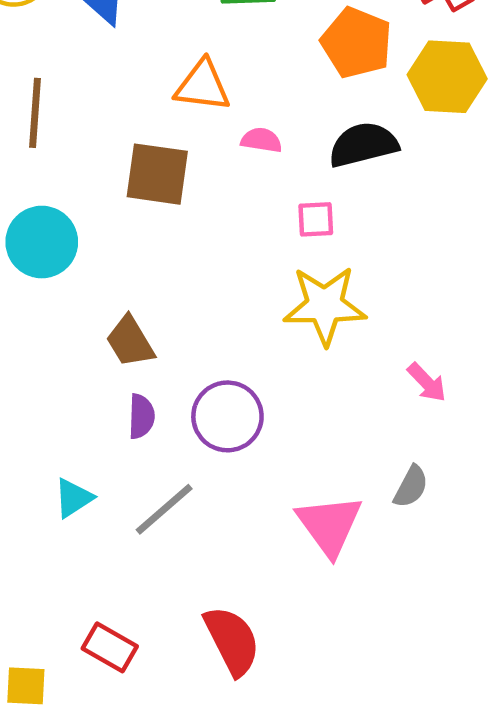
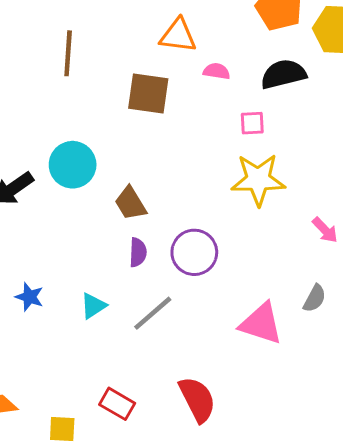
cyan circle: (42, 242) -> (73, 165), moved
pink triangle: (329, 525) -> (261, 324), turned -36

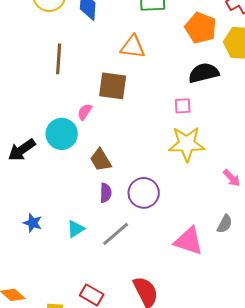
pink semicircle: (217, 71) -> (85, 112), moved, turned -66

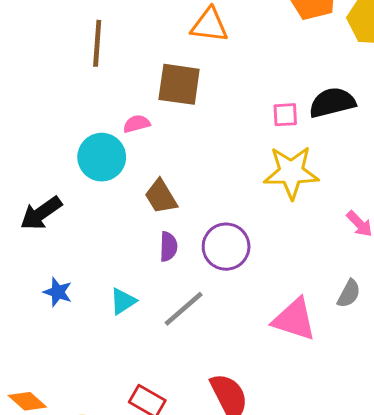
black semicircle: (204, 73) -> (332, 103), moved
pink semicircle: (85, 112) -> (137, 124), turned 42
black arrow: (22, 150) -> (41, 213), moved

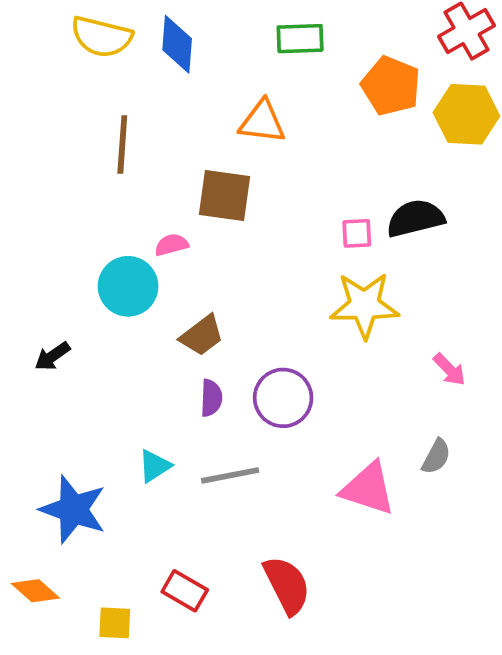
brown trapezoid: (161, 197) -> (202, 335), turned -96
black arrow: (41, 213) -> (52, 356), size x0.7
blue star: (58, 292) -> (73, 509), moved, size x1.8
gray line: (184, 309) -> (230, 475), turned 30

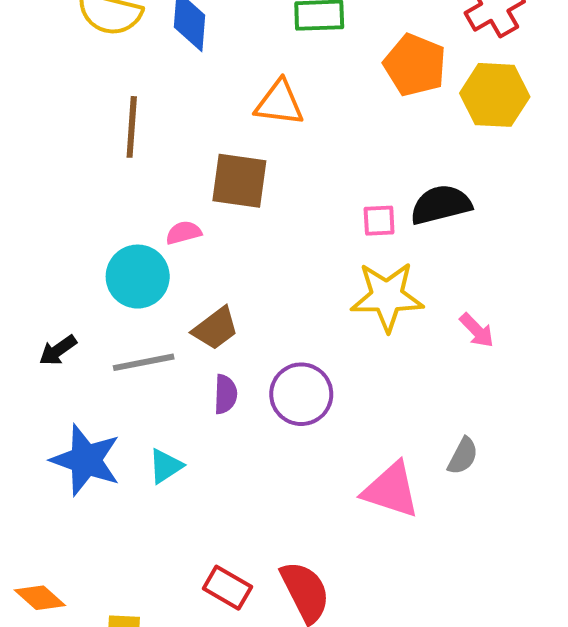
pink arrow: (449, 370) -> (477, 330), moved
gray line: (230, 475) -> (144, 362), moved
blue star: (73, 509) -> (86, 460), moved
red rectangle: (185, 591) -> (227, 588), moved

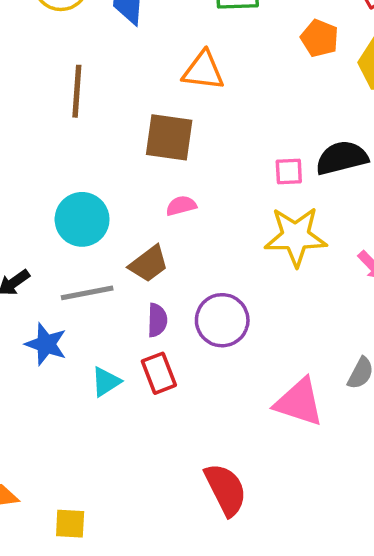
orange pentagon: (415, 65) -> (320, 38), size x0.7
pink semicircle: (184, 233) -> (181, 206), moved
blue star: (86, 460) -> (46, 344), moved, size x0.7
red rectangle: (227, 588) -> (159, 373), moved, turned 39

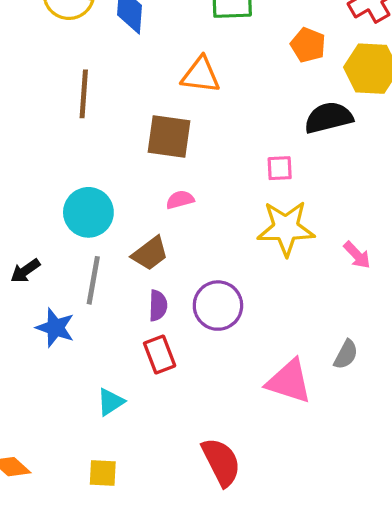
black semicircle: (342, 158) -> (329, 118), moved
gray line: (87, 293) -> (93, 280), turned -69
cyan triangle: (106, 382) -> (111, 402), moved
yellow square: (70, 524) -> (103, 473), moved

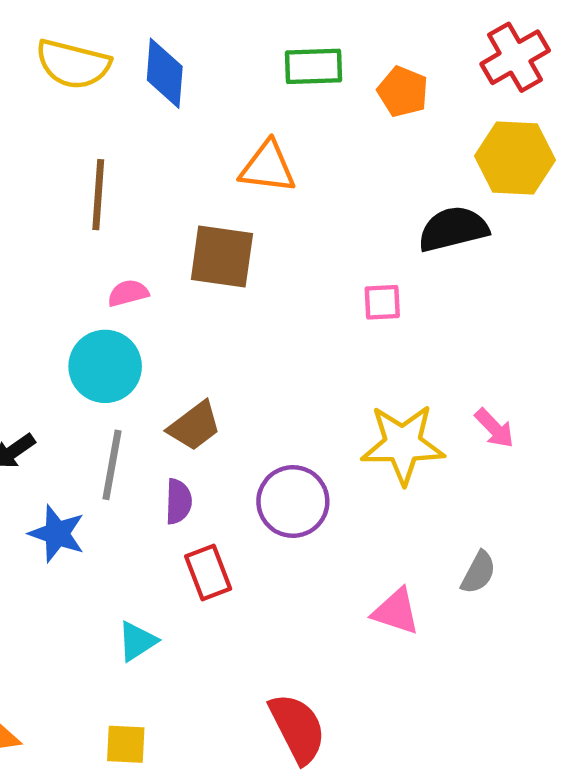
orange pentagon: (308, 45) -> (403, 92), moved
pink semicircle: (180, 200) -> (128, 293), moved
yellow star: (286, 228) -> (403, 444), moved
purple semicircle: (158, 306) -> (178, 502), moved
pink triangle: (289, 381) -> (396, 611), size x0.7

